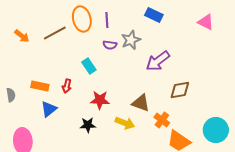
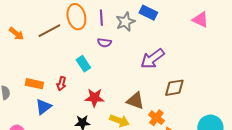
gray star: (131, 40) -> (125, 22), moved

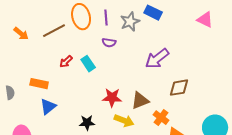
red arrow: (61, 84) -> (66, 62), moved, turned 32
red star: (94, 98) -> (112, 98), moved
brown triangle: (135, 101) -> (140, 101), turned -42

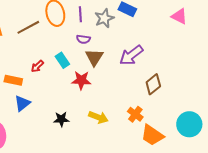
red arrow: (66, 62) -> (37, 66), moved
brown diamond: (179, 88) -> (153, 84), turned -30
red star: (112, 98) -> (81, 80), moved
brown triangle: (140, 101) -> (94, 57), moved, turned -36

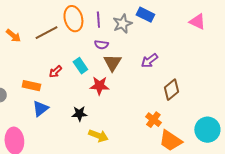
purple arrow: (131, 55) -> (149, 61), size x0.7
yellow arrow: (98, 117) -> (98, 136), moved
black star: (61, 119) -> (79, 114), moved

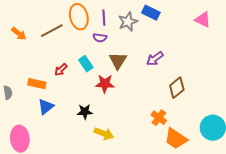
purple semicircle: (101, 45) -> (100, 38), moved

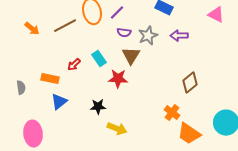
purple line: (104, 18) -> (117, 13), turned 49
gray star: (128, 22) -> (148, 36), moved
purple semicircle: (100, 38) -> (124, 33), moved
purple arrow: (155, 59) -> (179, 36), moved, turned 36

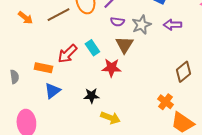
red arrow: (74, 65) -> (67, 54), size x1.5

